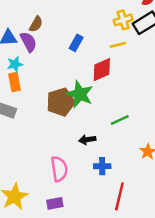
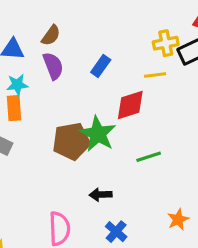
purple semicircle: (28, 42) -> (53, 66), moved
green line: (120, 120) -> (149, 157), moved
blue cross: (102, 166) -> (116, 232), turned 35

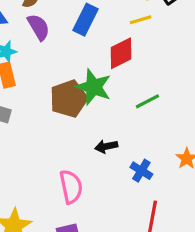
blue rectangle: (101, 66) -> (85, 20), size x1.4
blue cross: (116, 232) -> (141, 171), moved

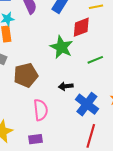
brown pentagon: (69, 99) -> (26, 75), moved
blue cross: (141, 171) -> (87, 104), size x1.6

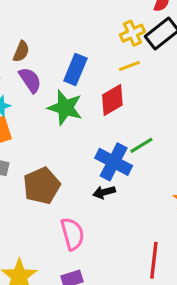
green star: (61, 47) -> (65, 108), moved
blue cross: (87, 104) -> (114, 162), moved

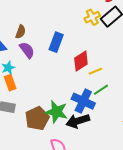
yellow line: (129, 66) -> (95, 71), moved
green star: (65, 108) -> (56, 112), moved
black arrow: (104, 192) -> (78, 121), size x1.6

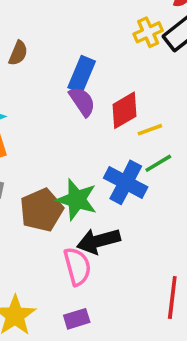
purple semicircle: (27, 50) -> (82, 102), moved
black arrow: (78, 121) -> (99, 241), moved

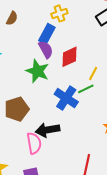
yellow cross: (148, 32) -> (59, 13), moved
yellow line: (150, 130) -> (93, 73), moved, turned -48
green star: (77, 200) -> (37, 71), moved

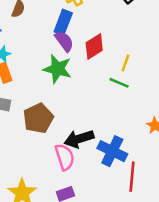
green line: (86, 89) -> (119, 83), turned 56
blue cross: (66, 98) -> (112, 151), moved

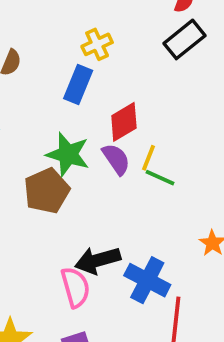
purple semicircle: (64, 41) -> (116, 159), moved
yellow line: (125, 63) -> (148, 158), moved
brown pentagon: (38, 118) -> (47, 191), moved

